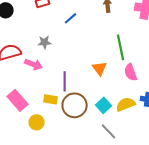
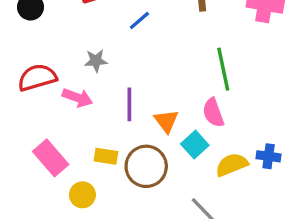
orange triangle: (100, 68) -> (166, 121), moved
pink semicircle: (131, 72) -> (213, 113), moved
purple line: (65, 81) -> (129, 104), moved
cyan square: (104, 105) -> (195, 145), moved

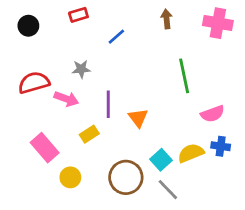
pink semicircle: (213, 113) -> (213, 114), moved, turned -90
cyan square: (195, 145) -> (161, 160), moved
yellow rectangle: (106, 156) -> (89, 134), moved, turned -42
brown circle: (146, 166) -> (126, 177), moved

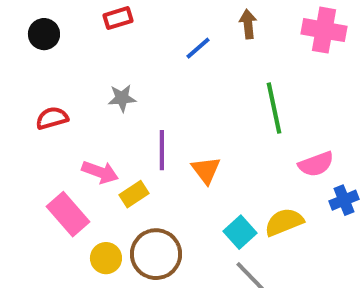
blue line: (116, 37) -> (198, 48), moved
red semicircle: (34, 83) -> (52, 118), size x0.7
pink arrow: (66, 99) -> (100, 172), moved
blue cross: (221, 146) -> (344, 200), moved, turned -30
brown circle: (126, 177) -> (156, 254), moved

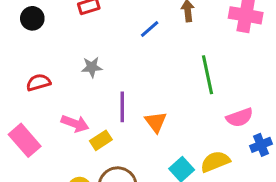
pink rectangle: (68, 214) -> (25, 140), moved

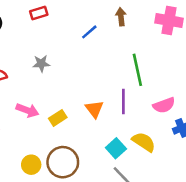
purple line: (122, 107) -> (123, 101), moved
yellow rectangle: (101, 140) -> (58, 118), moved
yellow semicircle: (215, 162) -> (144, 142), turned 55

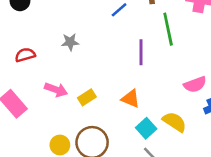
green line: (137, 70) -> (168, 29), moved
purple line: (123, 101) -> (141, 52), moved
orange triangle: (94, 109) -> (131, 99), moved, turned -30

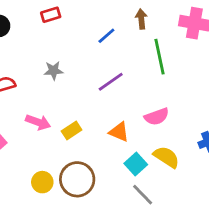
purple line: (141, 52) -> (111, 82), moved, turned 55
pink semicircle: (195, 84) -> (157, 117), moved

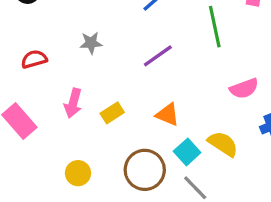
pink semicircle: (157, 117) -> (244, 88), moved
pink arrow: (38, 122) -> (73, 103), turned 85
brown circle: (77, 179) -> (145, 170), moved

